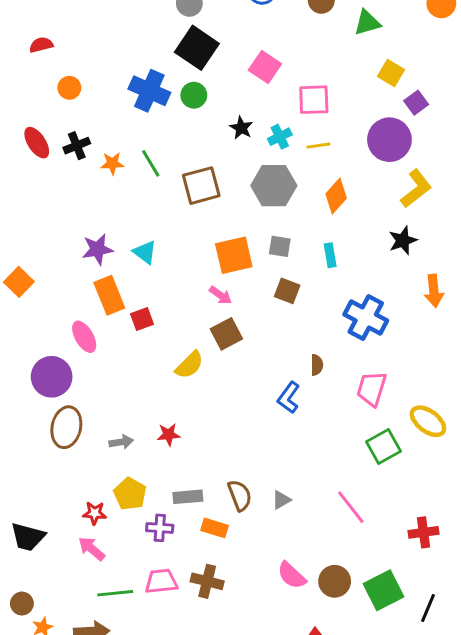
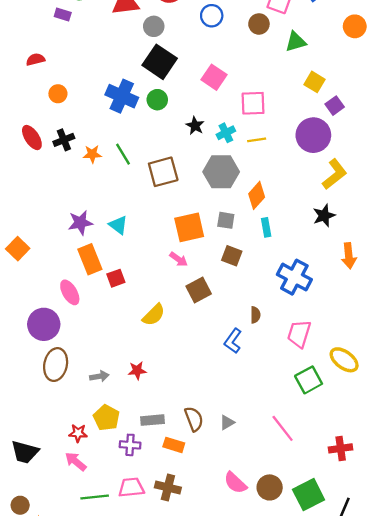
orange diamond: (336, 196) -> (257, 195), moved
brown square: (226, 334) -> (199, 290), moved

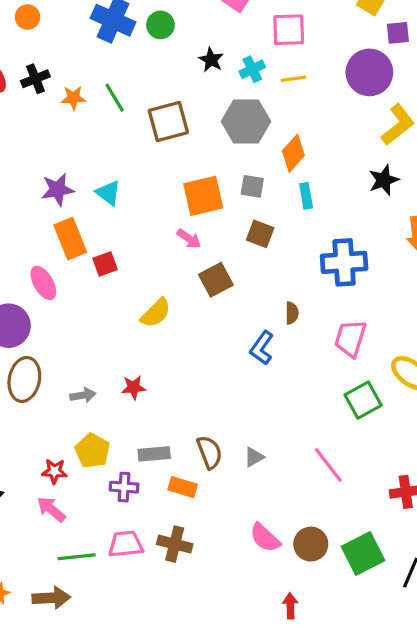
purple square: (335, 106) -> (398, 33), turned 30
blue cross: (294, 277) -> (344, 262), turned -32

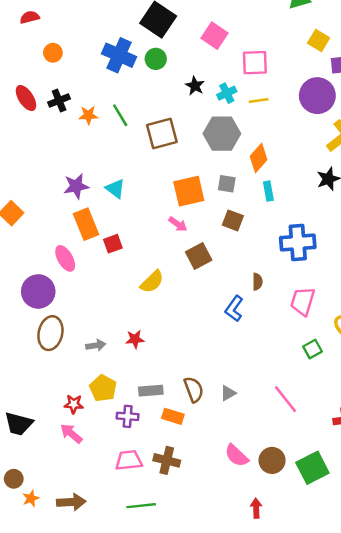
green square: (363, 400) -> (312, 349), size x0.7
green line: (77, 557) -> (141, 506), moved

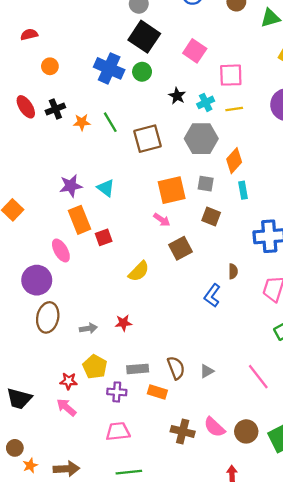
brown cross: (167, 460) -> (183, 431), moved

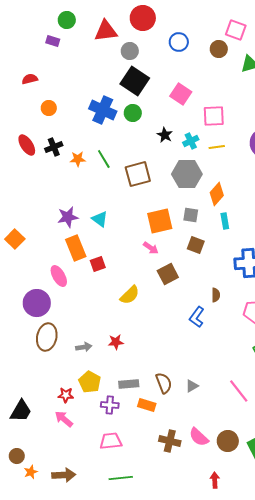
black trapezoid: (19, 399) -> (21, 411), turned -75

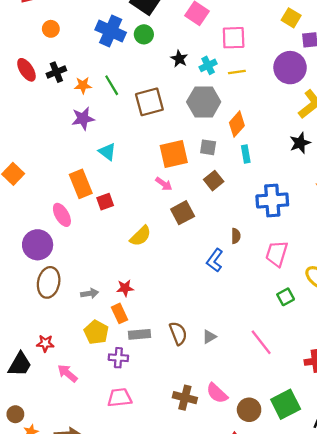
purple star: (68, 217) -> (83, 119), moved
brown square: (196, 245) -> (214, 181), turned 30
red star: (66, 395) -> (45, 343), moved
orange rectangle: (147, 405) -> (119, 313), moved, turned 48
brown circle: (228, 441) -> (249, 410), moved

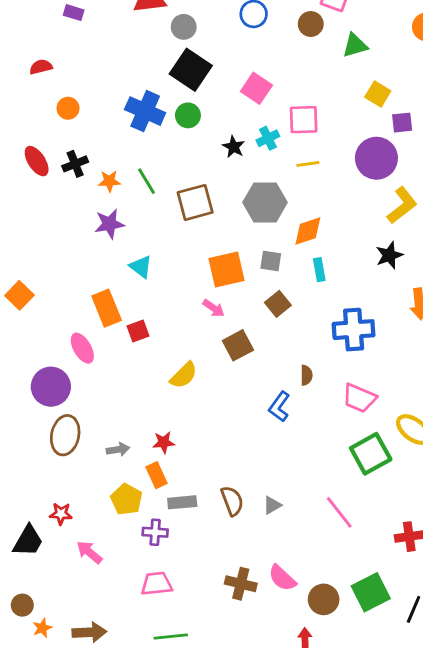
cyan cross: (208, 65) -> (268, 138), moved
orange diamond: (237, 124) -> (308, 231), turned 30
pink trapezoid: (277, 254) -> (359, 398), turned -84
green square: (286, 297) -> (371, 454), size x1.8

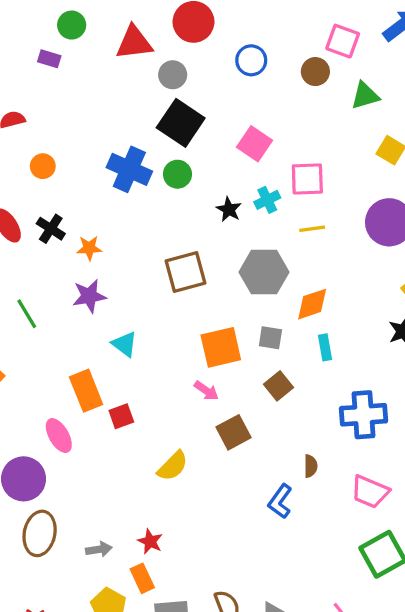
black cross: (75, 164) -> (51, 229), turned -35
green line: (147, 181) -> (27, 314), moved
red star: (164, 442) -> (150, 541), turned 30

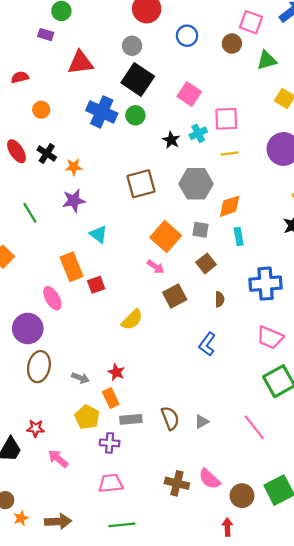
red triangle: (134, 43) -> (80, 63), moved
orange square: (221, 347) -> (166, 236), turned -36
brown semicircle: (311, 466) -> (220, 299), moved
gray arrow: (99, 549) -> (80, 378), turned 30

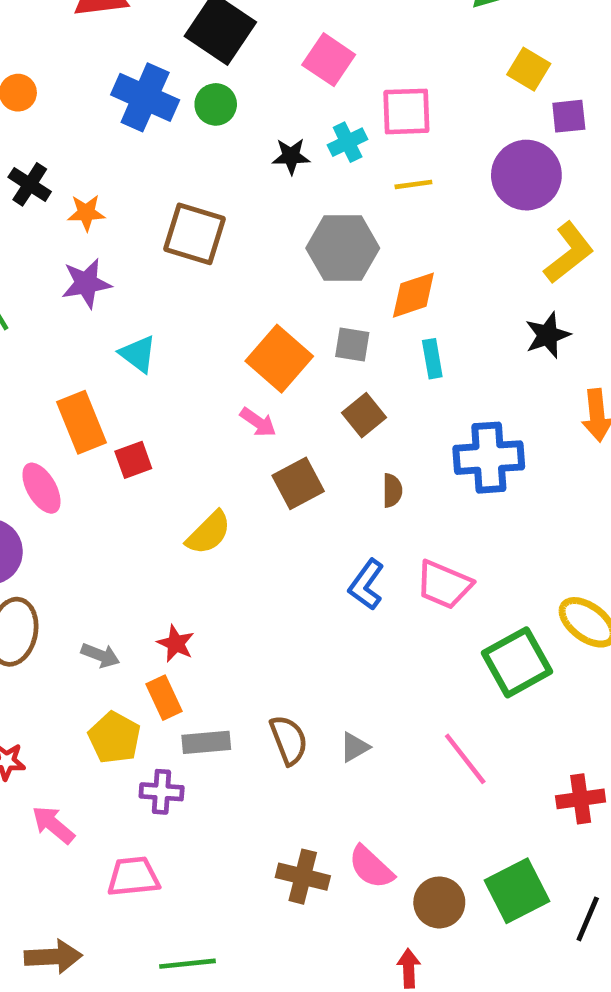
black star: (171, 140) -> (291, 156), turned -30
brown square: (141, 184) -> (195, 234), moved, turned 32
pink trapezoid: (270, 337) -> (444, 585), moved
pink trapezoid: (111, 483) -> (133, 877), moved

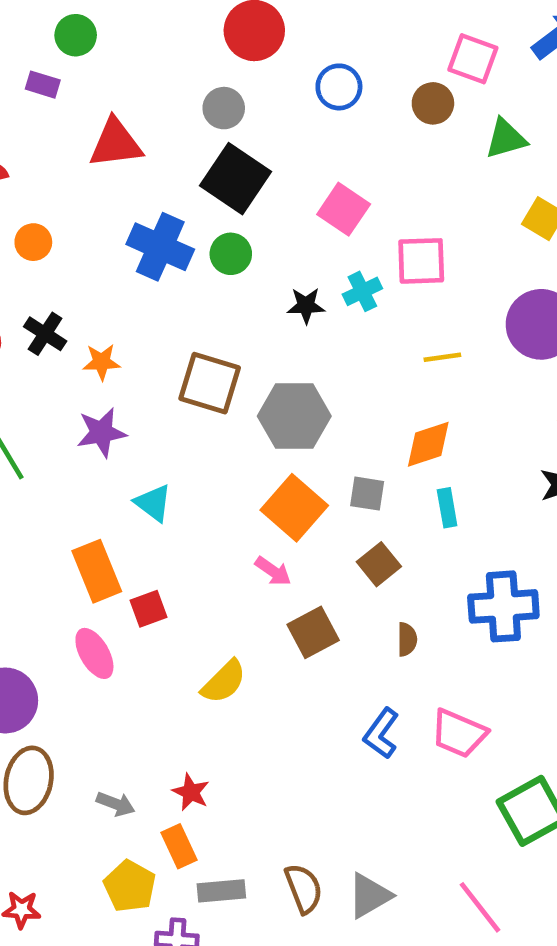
yellow line: (413, 184) -> (442, 357), moved
gray hexagon: (343, 248) -> (294, 416), moved
pink ellipse: (41, 488) -> (94, 653), moved
gray triangle: (355, 747) -> (369, 896), size x1.5

